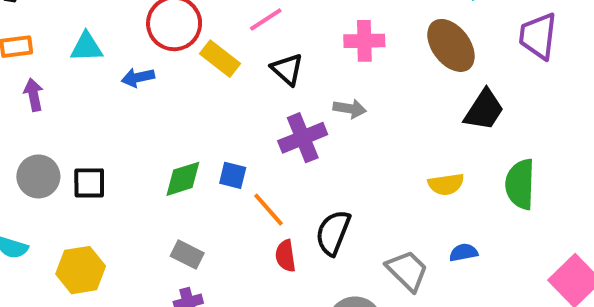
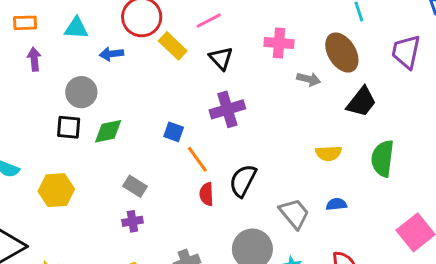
gray arrow: (350, 109) -> (309, 79), moved
gray circle: (38, 176) -> (81, 92), moved
green diamond: (183, 179) -> (108, 131), moved

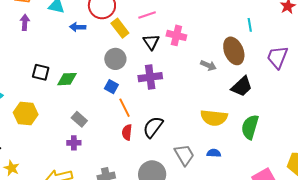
pink cross: (279, 43) -> (176, 35), moved
gray circle: (81, 92) -> (115, 59), moved
yellow semicircle: (329, 153) -> (214, 118), size x1.5

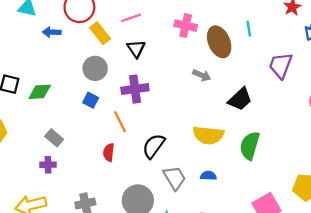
pink cross: (176, 35) -> (186, 26), moved
brown ellipse: (234, 51) -> (219, 42), moved
orange line: (124, 108) -> (120, 122), moved
black semicircle: (153, 127) -> (154, 146), moved

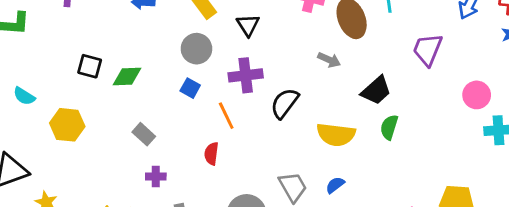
black semicircle: (154, 146) -> (285, 103), moved
green semicircle: (250, 146) -> (389, 127), moved, size x0.7
purple cross: (48, 165) -> (156, 177), moved
blue semicircle: (208, 176) -> (335, 185), turned -42

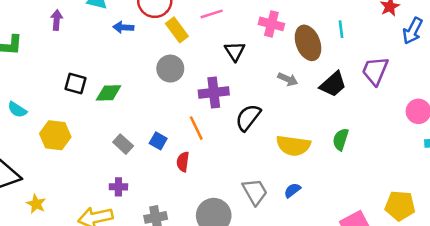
black triangle: (248, 25) -> (235, 51), moved
blue square: (190, 88) -> (158, 141), moved
black trapezoid: (376, 90) -> (333, 84), moved
purple cross: (156, 177) -> (118, 187), moved

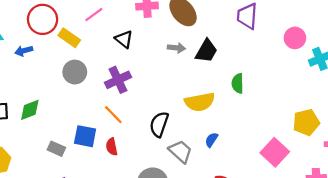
black trapezoid: (333, 84) -> (206, 51), moved
black semicircle: (248, 117) -> (159, 124), moved
blue square: (158, 141) -> (85, 136), size x1.5

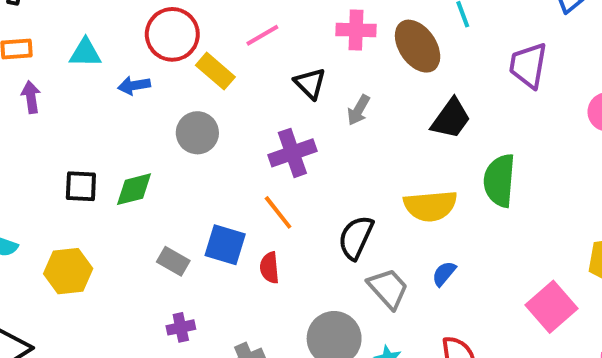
gray arrow: (176, 48) -> (358, 110), moved, turned 108
gray circle: (75, 72) -> (197, 133), moved
green semicircle: (238, 83) -> (499, 180), size x1.5

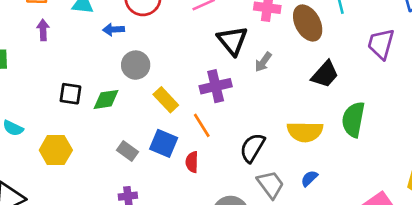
yellow rectangle: (215, 71) -> (166, 100), moved
black triangle: (310, 83) -> (232, 41), size x1.4
gray circle: (197, 133) -> (136, 65), moved

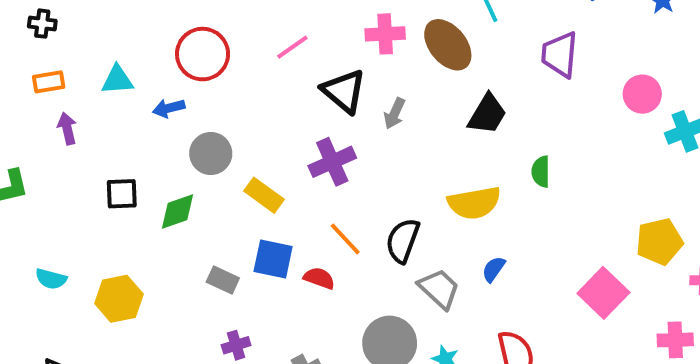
black square: (70, 94) -> (122, 194), moved
green semicircle: (353, 119) -> (541, 172), size x0.6
orange line: (202, 125) -> (345, 239), moved
red semicircle: (192, 162) -> (319, 278), turned 120

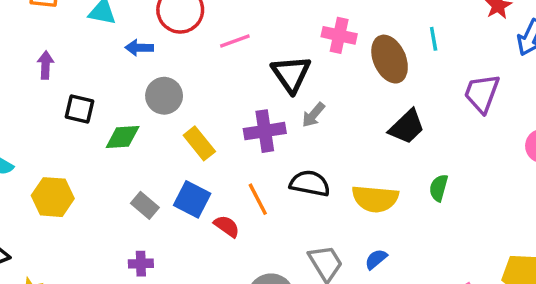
pink line: (292, 47) -> (235, 41), moved
gray arrow: (394, 114) -> (313, 115), moved
purple arrow: (67, 129) -> (45, 65), moved
black semicircle: (403, 241) -> (310, 183), moved, turned 66

